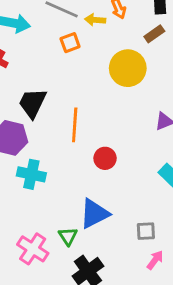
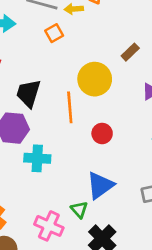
brown rectangle: (154, 34) -> (130, 52), moved
yellow circle: (128, 68) -> (95, 79), moved

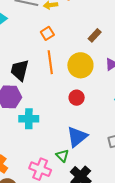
orange square: (54, 33) -> (47, 33), moved
yellow circle: (95, 79) -> (80, 65), moved
orange line: (70, 107) -> (50, 62), moved

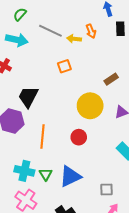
orange line: (50, 62) -> (42, 136), moved
cyan cross: (29, 119) -> (24, 171), moved
green triangle: (62, 156) -> (46, 174), moved

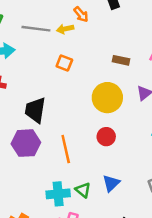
orange square: (64, 66) -> (64, 63), turned -32
brown rectangle: (111, 79) -> (121, 60), turned 64
blue triangle: (70, 176) -> (111, 183), size x0.7

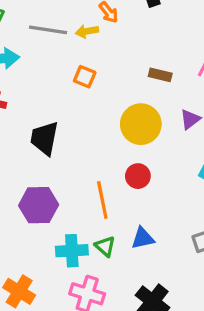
purple hexagon: (26, 143) -> (39, 205), moved
orange line: (66, 149) -> (102, 200), moved
blue triangle: (111, 183) -> (143, 238), turned 30

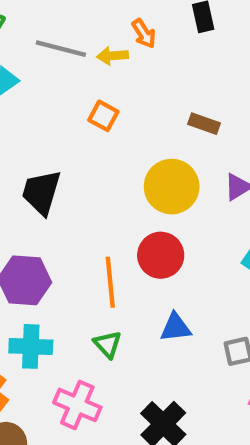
red circle: (138, 176) -> (161, 255), size x1.4
blue triangle: (143, 238) -> (176, 327), moved
cyan cross: (72, 251) -> (31, 346), moved

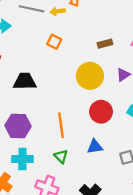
brown rectangle: (204, 124) -> (105, 44), turned -32
black trapezoid: (41, 192) -> (25, 81), turned 75
red circle: (161, 255) -> (101, 112), moved

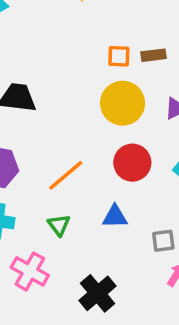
orange square: (54, 42) -> (119, 56), moved, turned -32
orange line: (61, 125) -> (66, 175), turned 50

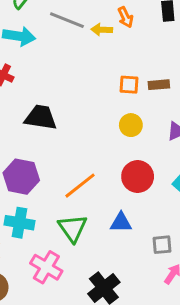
yellow circle: (123, 103) -> (131, 125), size x0.6
green triangle: (59, 225) -> (73, 228), size x1.5

